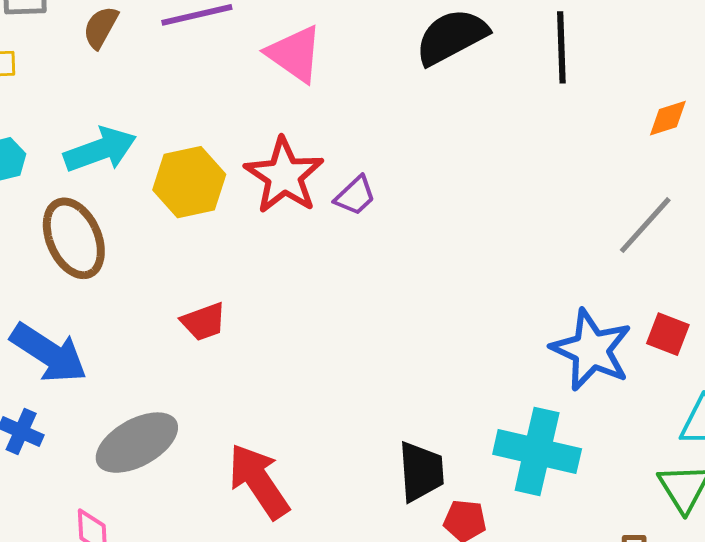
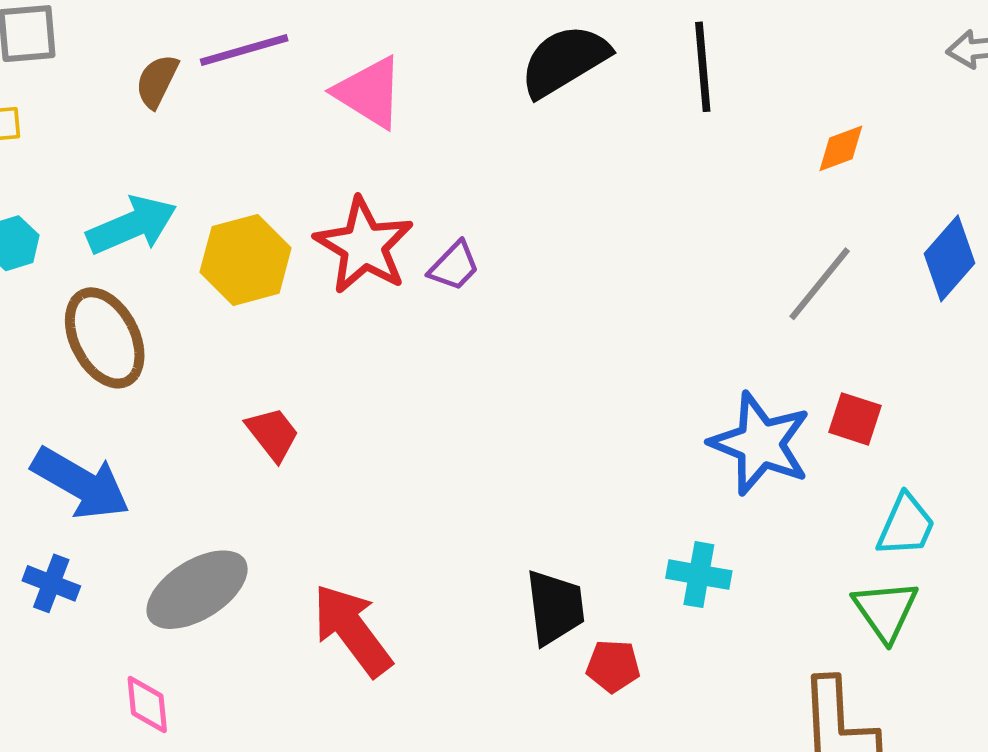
brown semicircle: (101, 27) -> (157, 81), moved
red trapezoid: (204, 322) -> (273, 434), turned -105
cyan cross: (537, 451) -> (699, 575), size x0.6

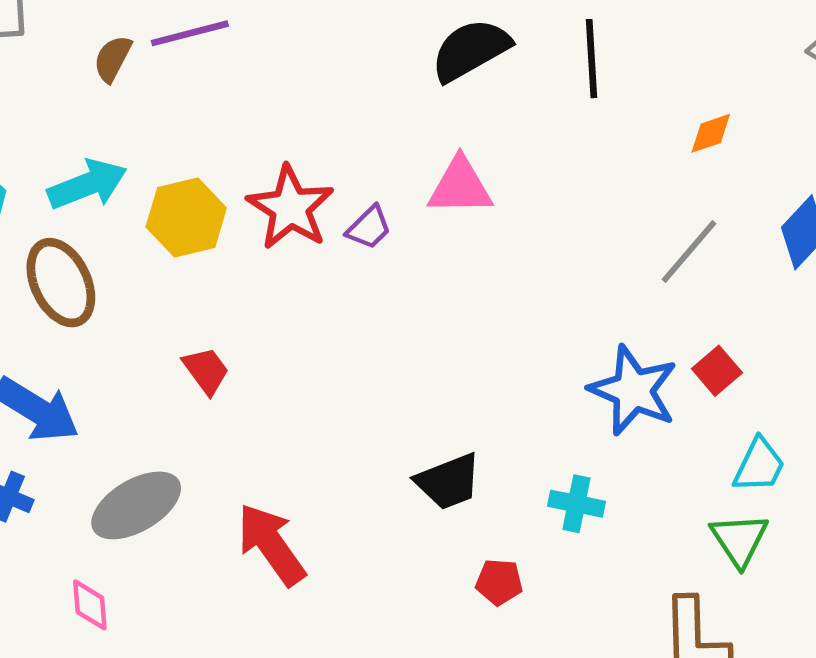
pink triangle: (369, 92) -> (460, 186), moved, turned -34
red square: (855, 419) -> (717, 371), turned 30
black trapezoid: (555, 607) -> (448, 482), moved, turned 74

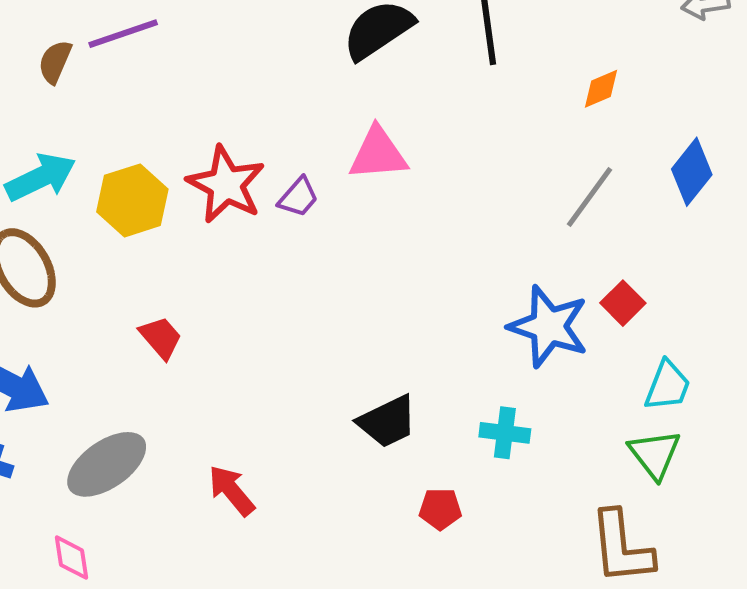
red arrow: (271, 544) -> (232, 490), size x0.7

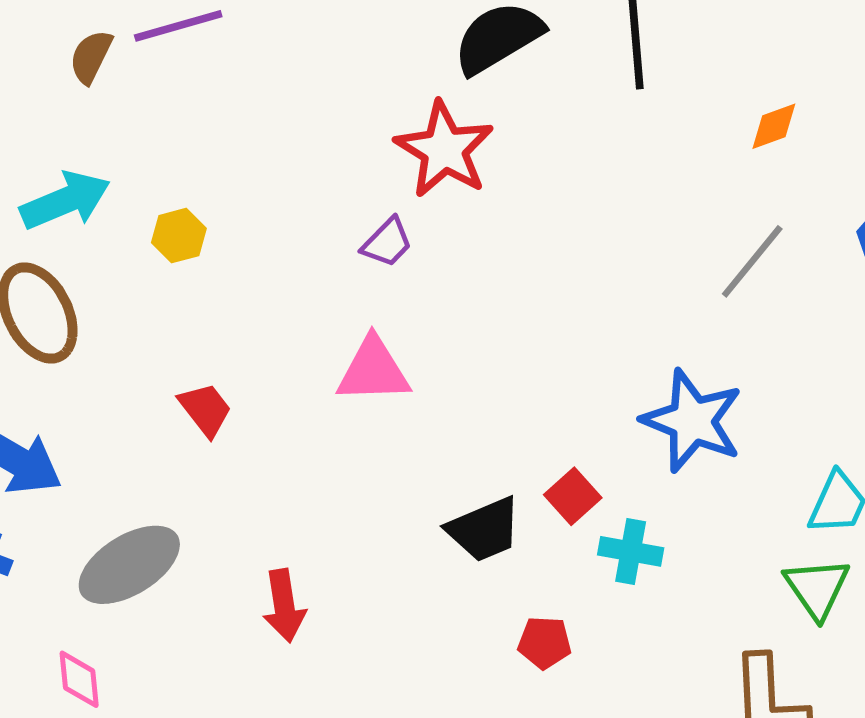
pink triangle: (378, 154) -> (373, 370), moved
red star: (226, 184) -> (444, 149), moved
yellow hexagon: (132, 200) -> (179, 236), size x0.6
red square: (623, 303) -> (573, 496), moved
red arrow: (232, 490) -> (284, 606), turned -152

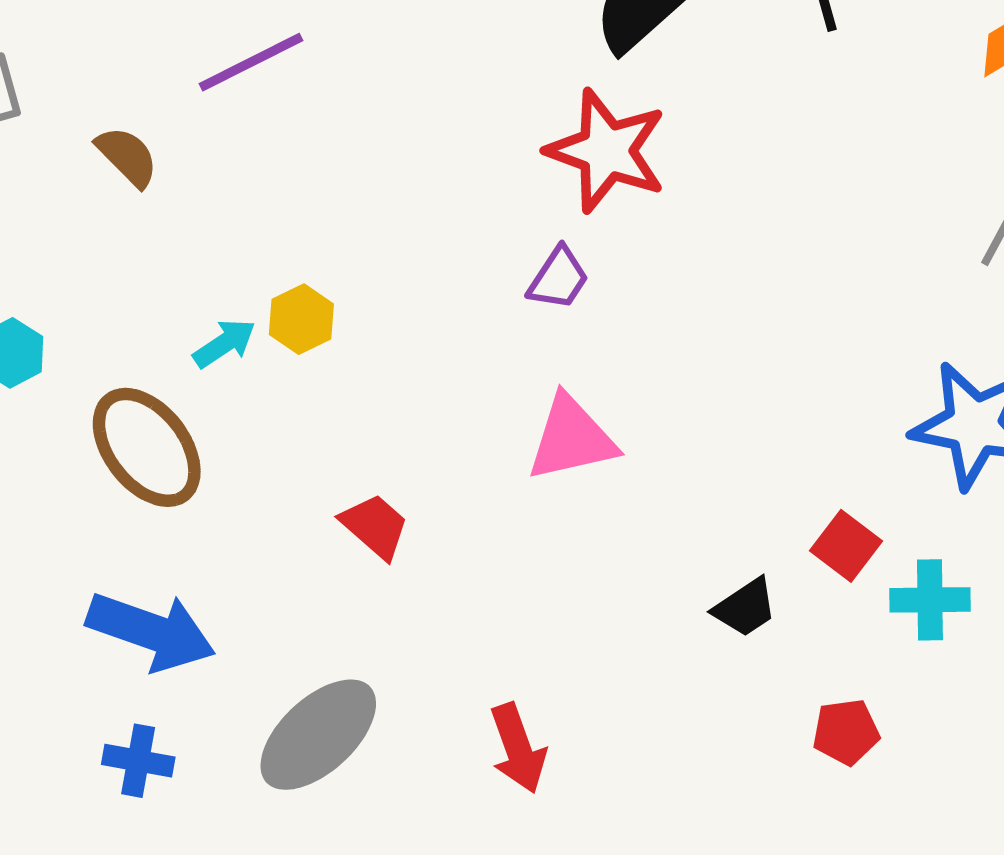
brown semicircle: (91, 57) -> (127, 156), moved, turned 120
cyan arrow: (65, 201) -> (224, 343), moved, size x0.6
black trapezoid: (484, 530) -> (745, 608), size x0.7

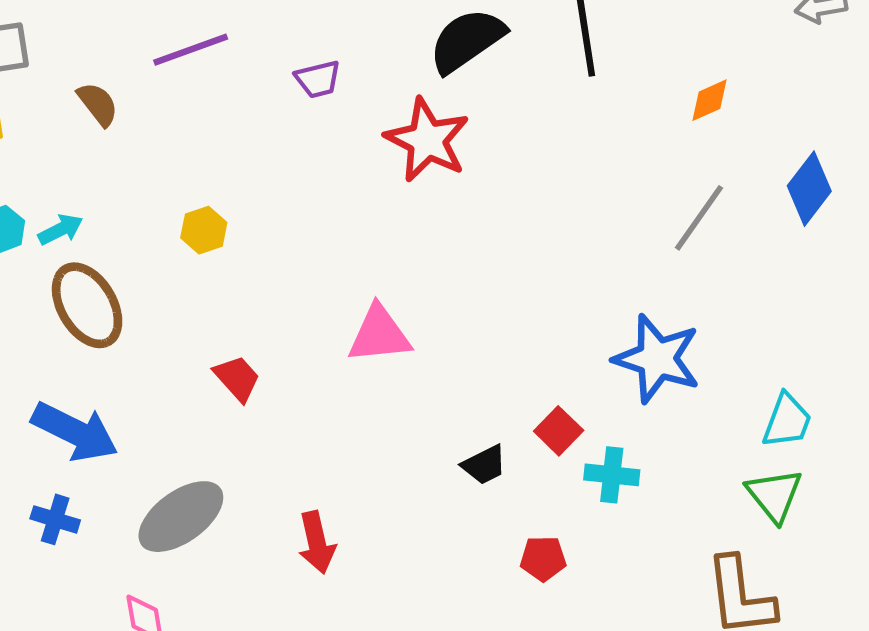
purple trapezoid: (558, 278) -> (318, 79), moved, turned 36
cyan arrow: (224, 343) -> (61, 230), moved

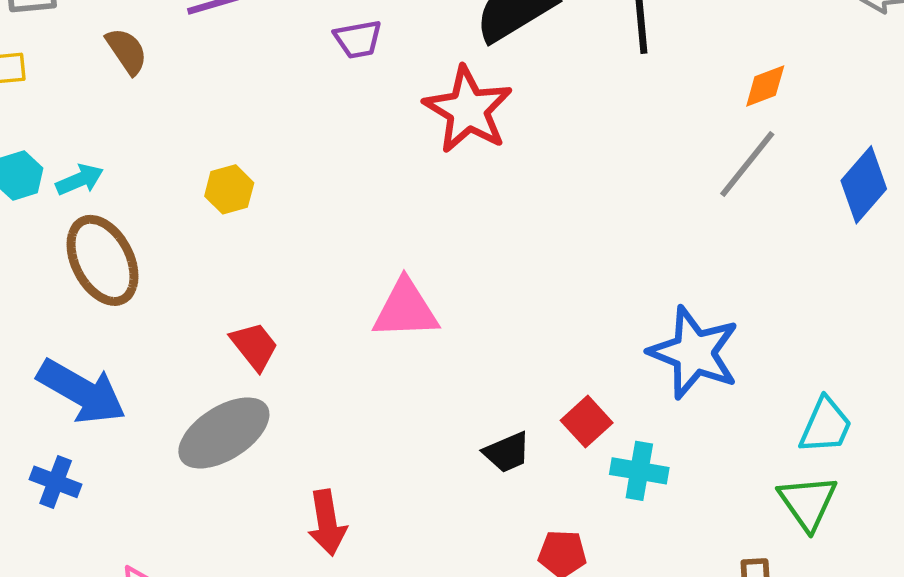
gray line: (699, 218) -> (747, 164), moved
gray ellipse: (181, 517) -> (224, 433), moved

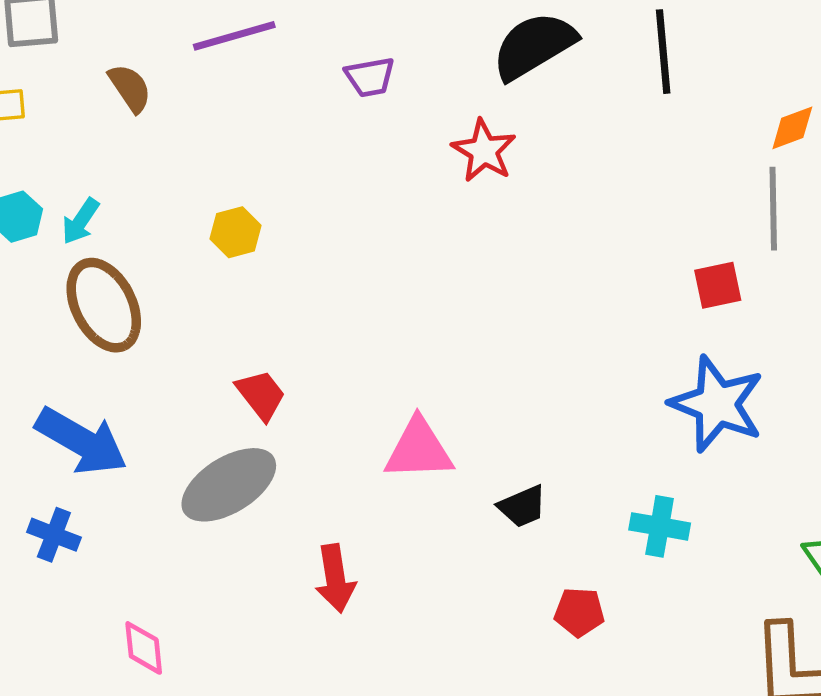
red star: (468, 110) -> (484, 151), size x0.7
gray line: (747, 164) -> (773, 209), turned -40
cyan arrow: (80, 180) -> (81, 221), turned 147
pink triangle: (406, 309) -> (419, 449), moved
red square: (587, 422) -> (718, 285), moved, turned 30

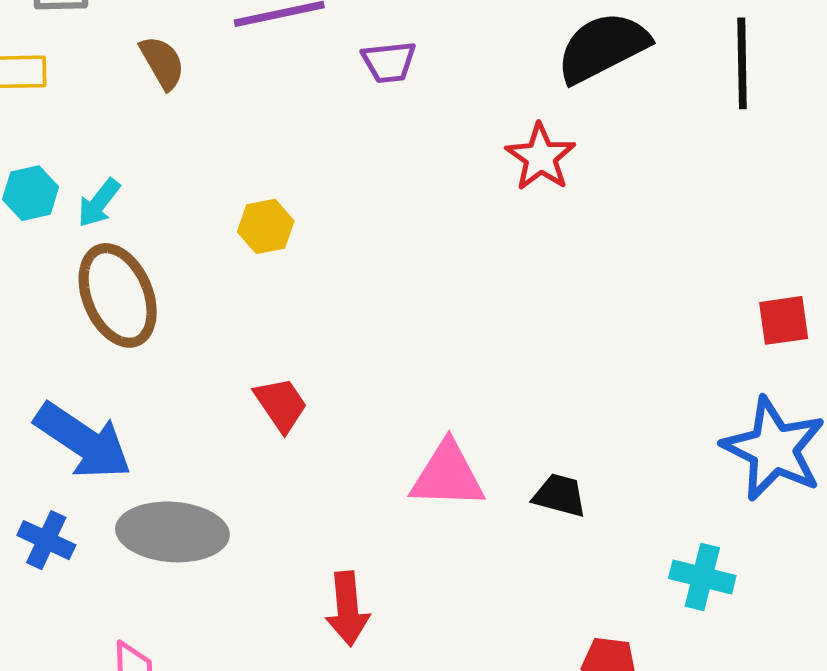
purple trapezoid: (370, 77) -> (389, 62), moved
gray ellipse: (229, 485) -> (172, 532), moved, turned 32
black trapezoid: (522, 506) -> (560, 495), moved, turned -146

